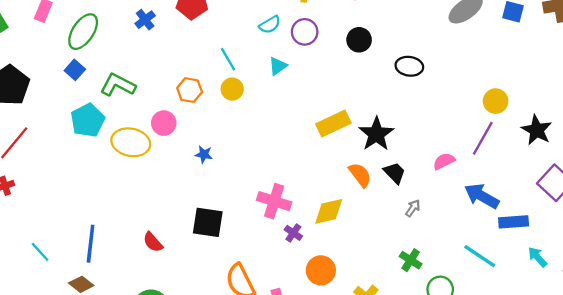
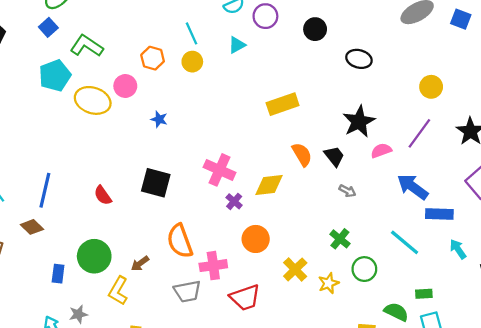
yellow circle: (496, 101) -> (431, 87), moved
black star: (376, 134) -> (359, 122), moved
gray arrow: (413, 208) -> (347, 191), turned 77

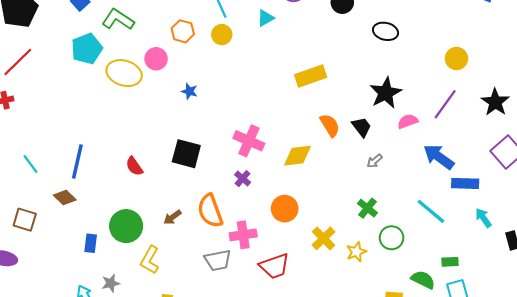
gray arrow: (347, 191) -> (375, 161), turned 112
purple cross: (234, 201) -> (243, 179), moved
brown arrow: (140, 263) -> (172, 217), moved

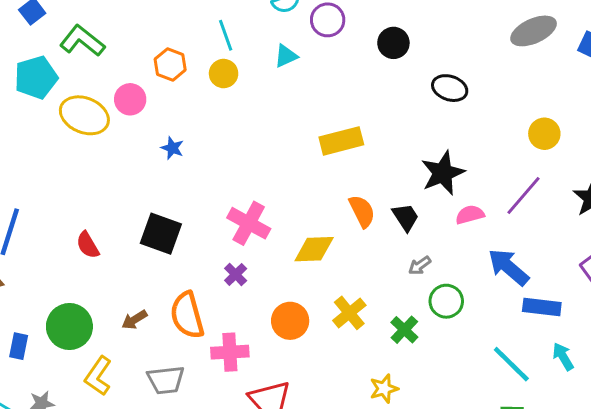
cyan line: (431, 211) -> (511, 364), moved
yellow cross: (324, 238) -> (349, 313), moved
green circle: (392, 238) -> (446, 301), moved
gray trapezoid: (218, 260) -> (166, 380), moved

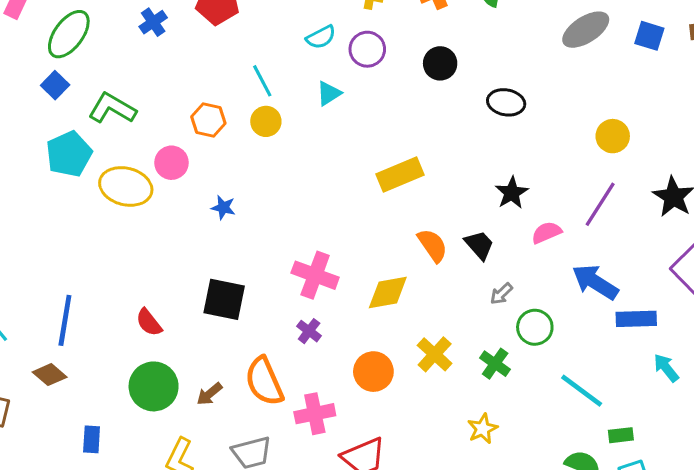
black star: (443, 173) -> (512, 193), size x0.7
green circle: (69, 326) -> (154, 386), moved
cyan line: (511, 364) -> (582, 391), moved

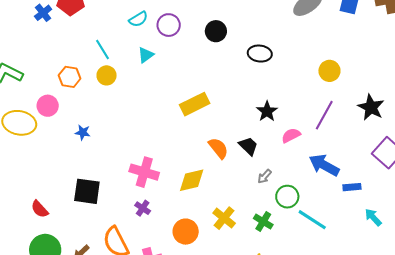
blue cross: (153, 22) -> (43, 13), moved
blue rectangle: (636, 319) -> (352, 187), size x0.7
cyan line: (582, 391) -> (312, 220), moved

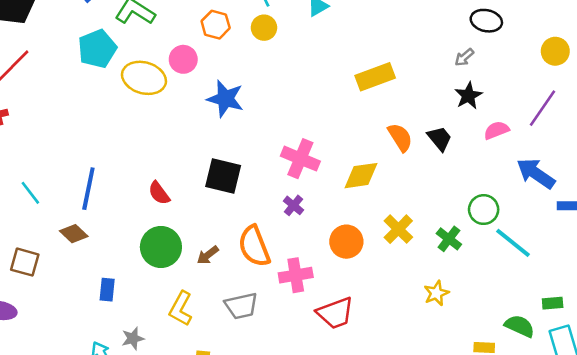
black ellipse: (260, 54) -> (486, 21), moved
blue star: (83, 132) -> (225, 99), size x1.8
gray arrow: (264, 176) -> (464, 57), moved

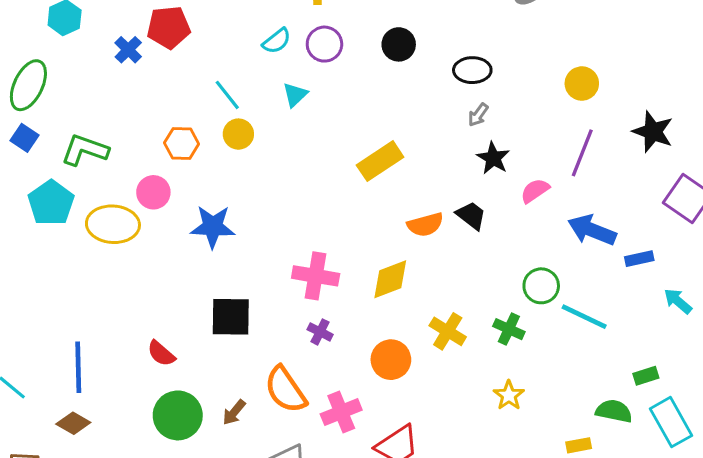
black ellipse: (486, 21) -> (472, 70), moved
orange semicircle: (400, 137) -> (425, 225), turned 120

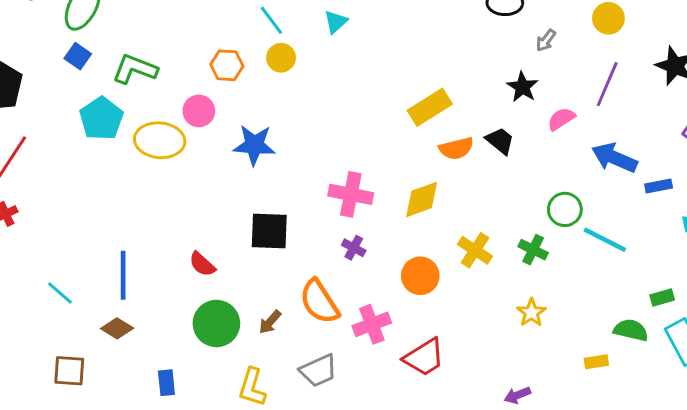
gray arrow: (478, 115) -> (546, 40), moved
yellow rectangle: (380, 161) -> (430, 107), moved

